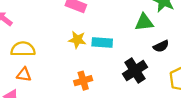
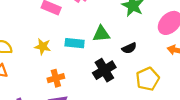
green triangle: (144, 22) -> (101, 34), moved
yellow star: (77, 40) -> (43, 47), moved

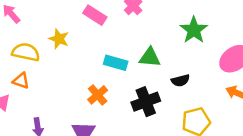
yellow star: (43, 47) -> (59, 39), moved
orange cross: (56, 78) -> (98, 95), moved, turned -35

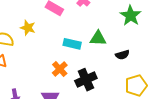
black cross: (146, 102) -> (86, 80), moved

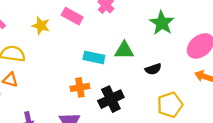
yellow star: (28, 28) -> (41, 26), moved
orange cross: (60, 69) -> (80, 87), turned 35

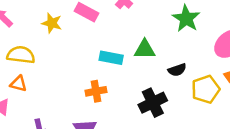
black cross: (111, 99) -> (153, 103), moved
yellow pentagon: (170, 105) -> (206, 89), moved

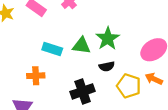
green star: (186, 18) -> (108, 39), moved
yellow pentagon: (206, 89) -> (129, 86), turned 30

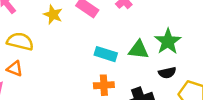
orange cross: (36, 76) -> (104, 85), moved

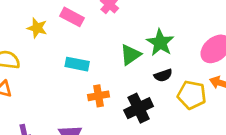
green triangle: (139, 50) -> (131, 55), turned -35
cyan rectangle: (106, 54) -> (77, 64), moved

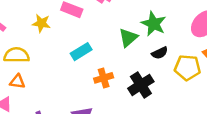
cyan rectangle: (77, 64) -> (81, 52), turned -36

